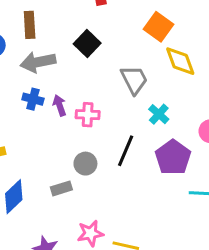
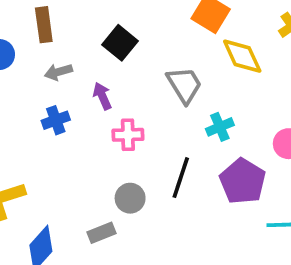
gray arrow: (38, 62) -> (58, 72), size x0.6
blue cross: (33, 99) -> (56, 120), turned -30
purple arrow: (60, 105) -> (102, 96), moved
cyan cross: (159, 114) -> (220, 127), turned 30

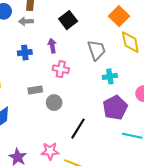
gray arrow: (58, 72) -> (26, 21), moved
black line: (181, 178) -> (78, 129), moved
gray rectangle: (102, 233) -> (35, 90), moved

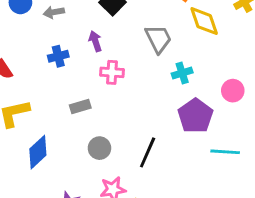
gray circle: (54, 103) -> (99, 148), moved

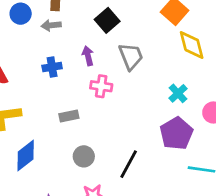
gray trapezoid: (158, 39) -> (131, 56), moved
cyan cross: (182, 73) -> (178, 93), moved, turned -30

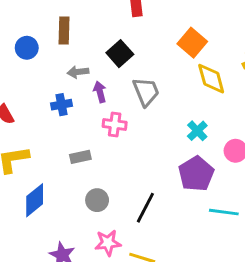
gray arrow: (51, 25) -> (78, 72), moved

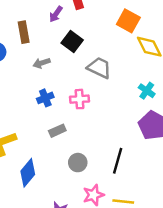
purple arrow: (100, 92) -> (56, 14), moved, turned -119
gray trapezoid: (146, 92) -> (99, 68), turned -30
blue cross: (61, 105) -> (45, 98), moved

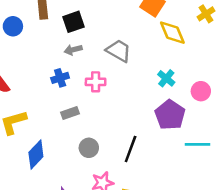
black square: (72, 42) -> (73, 22), moved, turned 30
gray arrow: (42, 63) -> (73, 50), moved

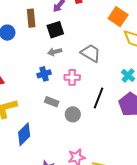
gray rectangle: (70, 113) -> (52, 102), turned 40
gray circle: (89, 148) -> (73, 114), moved
black line: (131, 149) -> (98, 98), moved

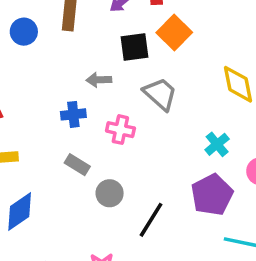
orange square: (118, 17) -> (174, 33), moved
black square: (55, 30) -> (135, 47), moved
black line: (98, 98) -> (151, 220), moved

